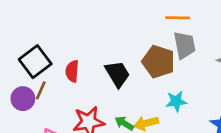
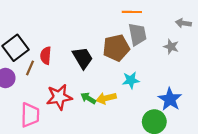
brown pentagon: (158, 62) -> (116, 48), turned -30
brown line: (41, 90) -> (30, 68), moved

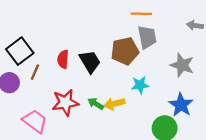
gray star: (171, 47) -> (182, 65), moved, size x1.5
red semicircle: (46, 56) -> (63, 59), moved
pink trapezoid: (30, 115) -> (35, 121), turned -55

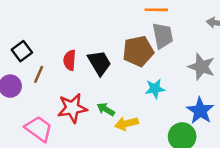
black square: (20, 51) -> (22, 51), size x0.7
yellow arrow: (114, 104) -> (127, 124), moved

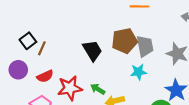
gray trapezoid: (163, 36) -> (145, 46), moved
red semicircle: (70, 60) -> (45, 76), moved, turned -119
brown line: (39, 74) -> (42, 48), moved

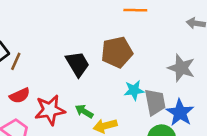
gray trapezoid: (145, 46) -> (155, 102), moved

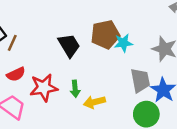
cyan star: (134, 90) -> (123, 43), moved
green arrow: (84, 111) -> (75, 89), turned -126

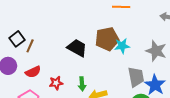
black trapezoid: (69, 45) -> (77, 48), turned -30
red star: (44, 88) -> (56, 83), size x0.6

